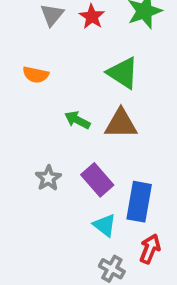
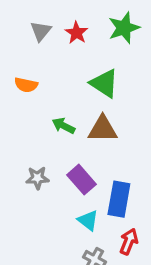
gray star: (48, 178) -> (37, 178), turned 30

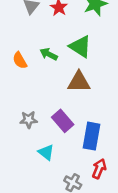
orange semicircle: (26, 85) -> (20, 60), moved, turned 48
green arrow: (64, 126) -> (49, 54), moved
cyan triangle: (88, 220) -> (46, 152), moved

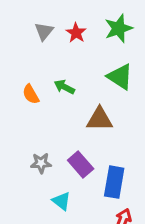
green triangle: (80, 47) -> (120, 77), moved

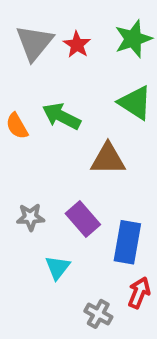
gray triangle: (44, 31) -> (34, 43), size x1.5
green arrow: (64, 87) -> (61, 116), size x1.4
cyan triangle: (61, 201) -> (58, 267), turned 30

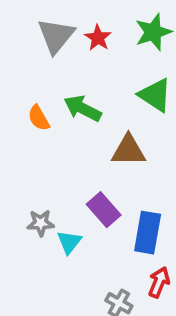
gray star: (30, 217) -> (41, 223), moved
cyan triangle: (58, 267) -> (69, 242), moved

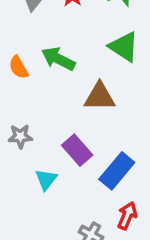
gray star: (41, 223) -> (20, 136), moved
blue rectangle: (148, 233) -> (117, 171), turned 30

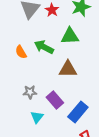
green triangle: (124, 47) -> (70, 36), moved, turned -36
gray star: (20, 136) -> (30, 92), moved

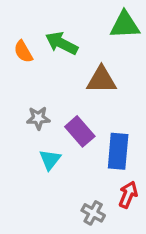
green triangle: (70, 36) -> (125, 25), moved
blue rectangle: (78, 112) -> (118, 151), turned -35

